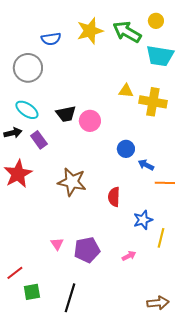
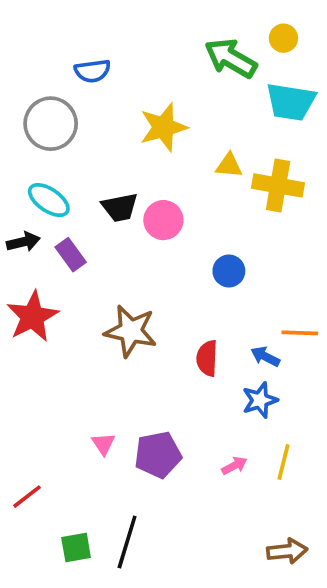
yellow star: (90, 31) -> (163, 127), moved
blue arrow: (146, 165) -> (265, 356), moved
yellow line: (161, 238) -> (283, 462), moved
green square: (32, 292) -> (76, 547), moved

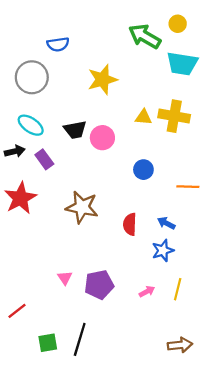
yellow triangle: (229, 165) -> (143, 117), moved
orange line: (300, 333) -> (188, 187), moved

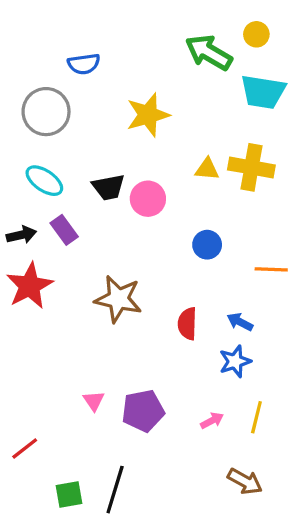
black arrow: (15, 151) -> (21, 235), moved
brown arrow: (180, 345) -> (245, 481), moved, turned 35

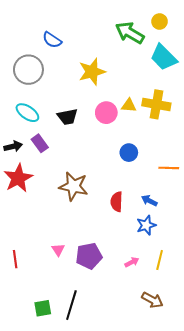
blue semicircle: (84, 64) -> (52, 40), turned 42
cyan trapezoid: (263, 92) -> (164, 57), turned 36
pink circle: (148, 199) -> (106, 113), moved
red line: (25, 449) -> (15, 259), moved, turned -60

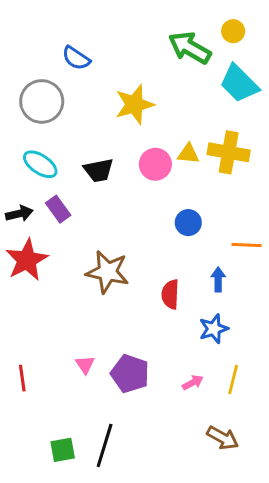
blue arrow: (149, 201) -> (218, 279), moved, turned 63
purple pentagon: (89, 256) -> (130, 374), turned 30

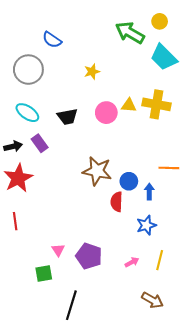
yellow star: (134, 104) -> (92, 72), size x0.6
blue circle: (188, 223) -> (129, 181), moved
brown star: (108, 272) -> (97, 171), moved
red line: (22, 378) -> (15, 221), moved
green square: (63, 450) -> (44, 273), moved

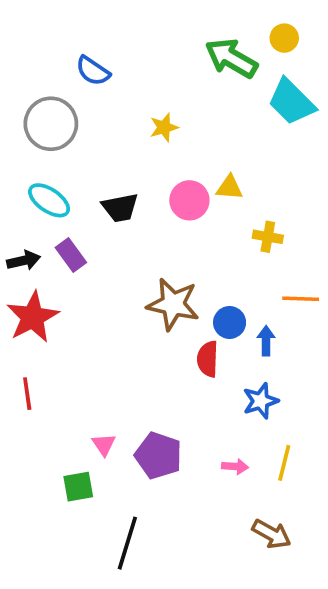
yellow cross: (157, 104) -> (268, 237), moved, size x0.6
pink arrow: (132, 262) -> (235, 467), turned 32

